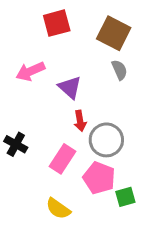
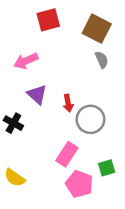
purple triangle: (70, 87) -> (37, 94), moved
pink rectangle: (63, 159) -> (67, 154), moved
pink pentagon: (99, 178) -> (79, 184), moved
yellow semicircle: (58, 209) -> (15, 178), moved

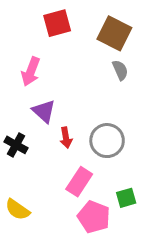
pink arrow: (26, 61) -> (31, 72), turned -45
red arrow: (68, 103) -> (66, 138), moved

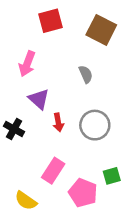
gray semicircle: (120, 70) -> (86, 74), moved
pink rectangle: (79, 182) -> (53, 171), moved
yellow semicircle: (17, 210) -> (26, 201), moved

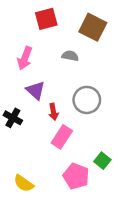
gray semicircle: (86, 74) -> (70, 56), moved, turned -56
gray circle: (95, 125) -> (87, 100), moved
pink rectangle: (53, 171) -> (62, 137), moved
green square: (112, 176) -> (102, 161), turned -35

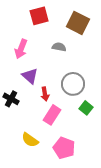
green square: (102, 161) -> (86, 108), moved
yellow semicircle: (24, 183) -> (30, 140), moved

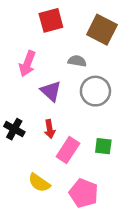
purple triangle: (30, 76) -> (51, 91), moved
gray circle: (73, 84) -> (95, 91), moved
red arrow: (45, 94) -> (50, 129), moved
green square: (86, 108) -> (103, 146), moved, turned -32

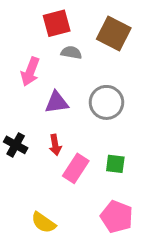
gray semicircle: (77, 61) -> (71, 53), moved
purple triangle: (51, 91) -> (57, 102), turned -50
yellow semicircle: (39, 183) -> (43, 223), moved
pink pentagon: (84, 193) -> (117, 217), moved

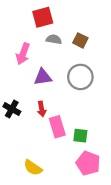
brown square: (114, 34) -> (80, 40), moved, size x0.6
green square: (115, 164) -> (80, 136), moved
pink rectangle: (76, 168) -> (57, 127), turned -50

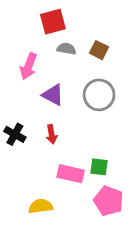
purple triangle: (43, 77) -> (53, 95), turned 36
pink rectangle: (57, 127) -> (71, 174), moved, turned -60
yellow semicircle: (33, 168) -> (41, 206), turned 138

